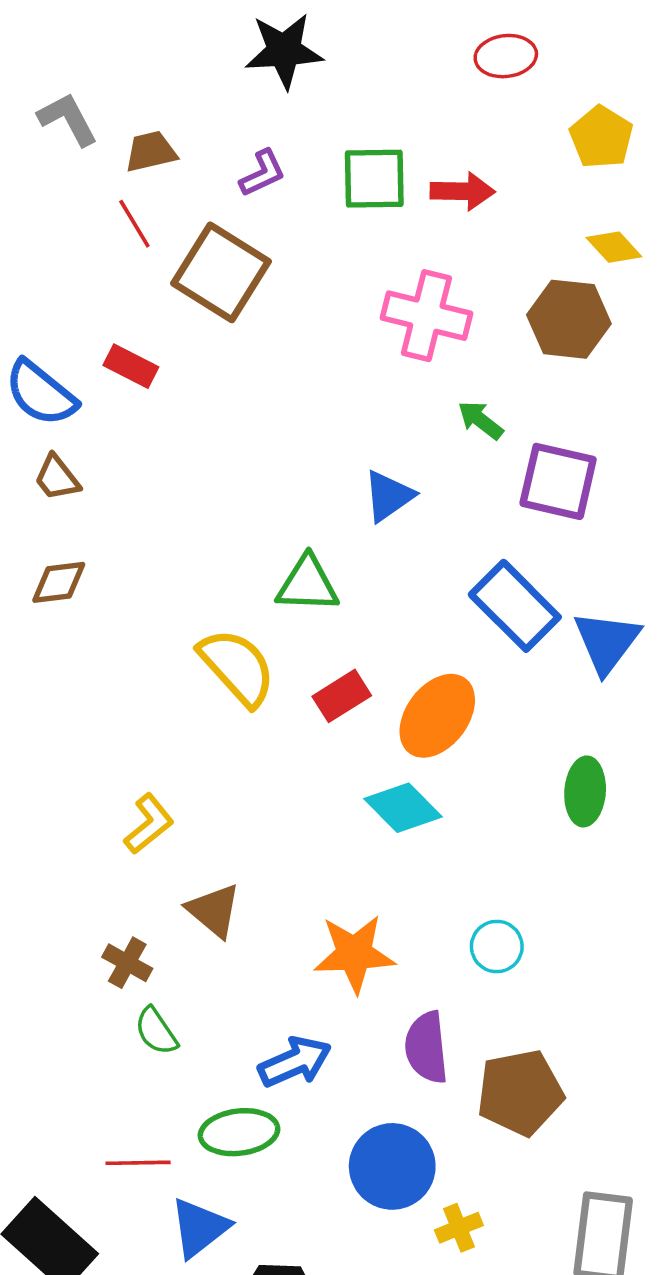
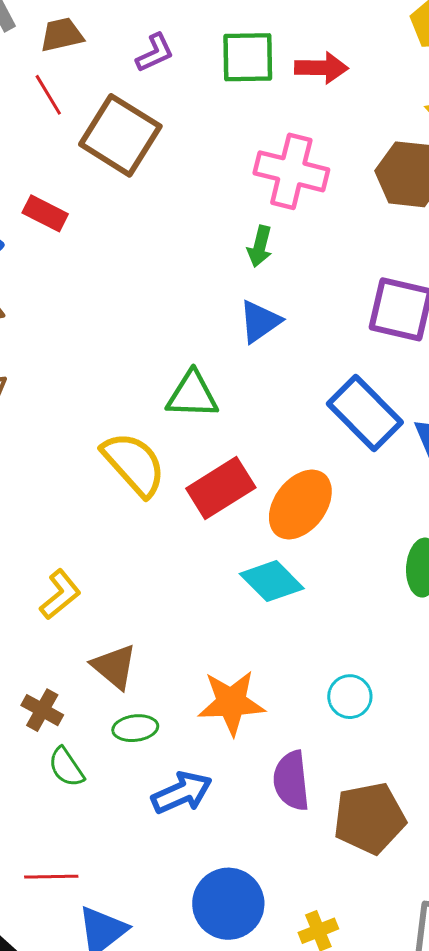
green arrow: (481, 420) -> (260, 246), moved, turned -114
red rectangle: (342, 696) -> (221, 488), size x1.4
green ellipse: (239, 1132) -> (135, 728), moved, size x0.7
blue circle: (392, 1166) -> (228, 904), moved

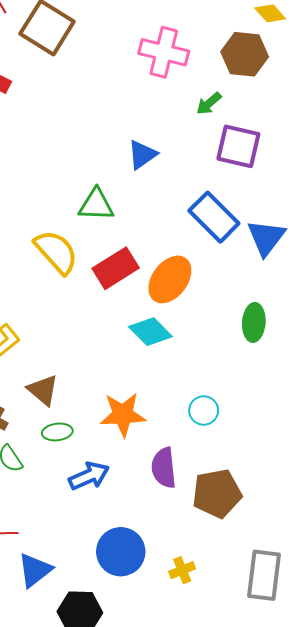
green arrow: (260, 246) -> (209, 103), moved, turned 36

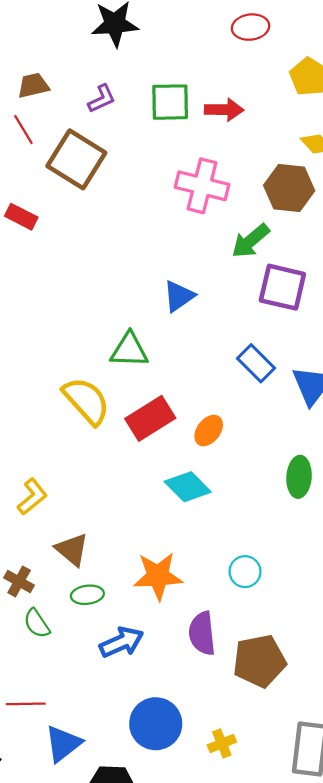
green arrow: (209, 103) -> (251, 241), size x1.4
blue rectangle: (214, 217) -> (256, 363), size x0.7
orange ellipse: (170, 279) -> (209, 431), size x0.6

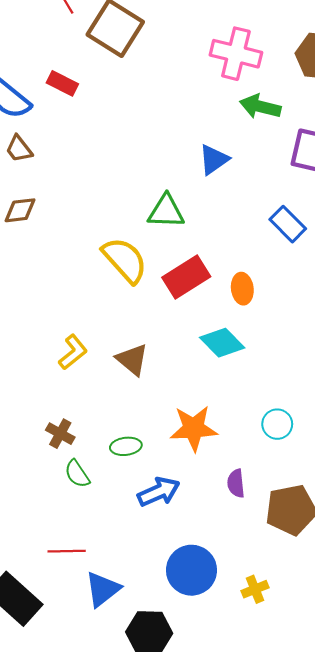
green arrow: (251, 241) -> (260, 107), moved, turned 54
orange ellipse: (209, 431) -> (242, 289), turned -44
brown triangle: (72, 550) -> (132, 360), moved
purple semicircle: (202, 633) -> (236, 483), size x0.7

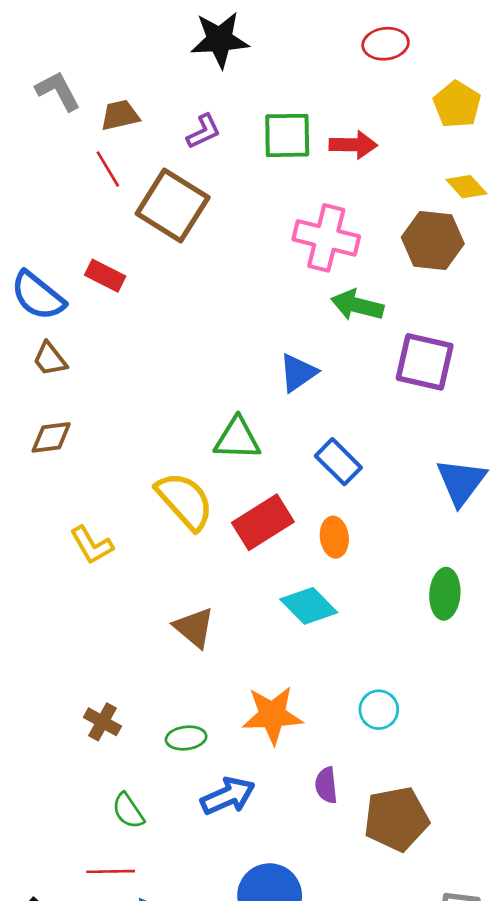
blue rectangle: (288, 224) -> (338, 462), moved
yellow L-shape: (73, 352) -> (92, 545), moved, turned 99
green semicircle: (77, 474) -> (128, 811), moved

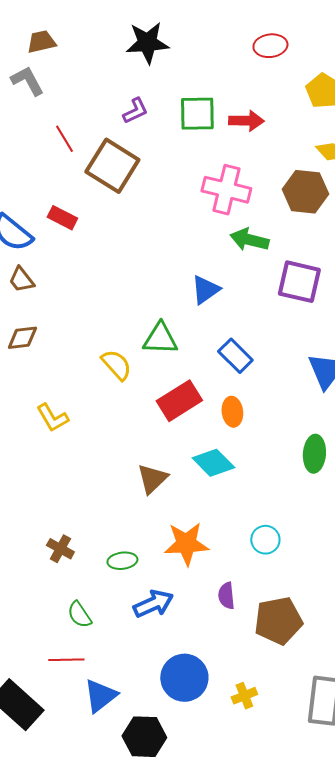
brown trapezoid: (120, 115) -> (41, 42), moved
yellow semicircle: (185, 501) -> (116, 365), moved, size x0.7
brown triangle: (194, 627) -> (152, 479), moved, turned 36

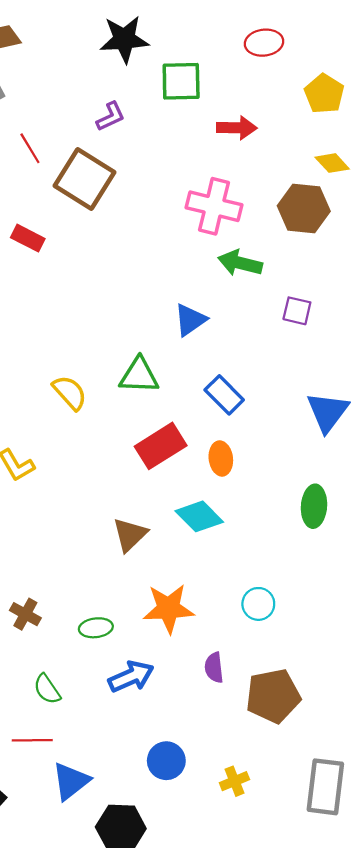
green square: (197, 114) -> (181, 81), moved
purple square: (299, 282) -> (297, 311), size x0.6
yellow semicircle: (116, 365) -> (70, 393), moved
blue circle: (184, 678) -> (166, 761), size x0.7

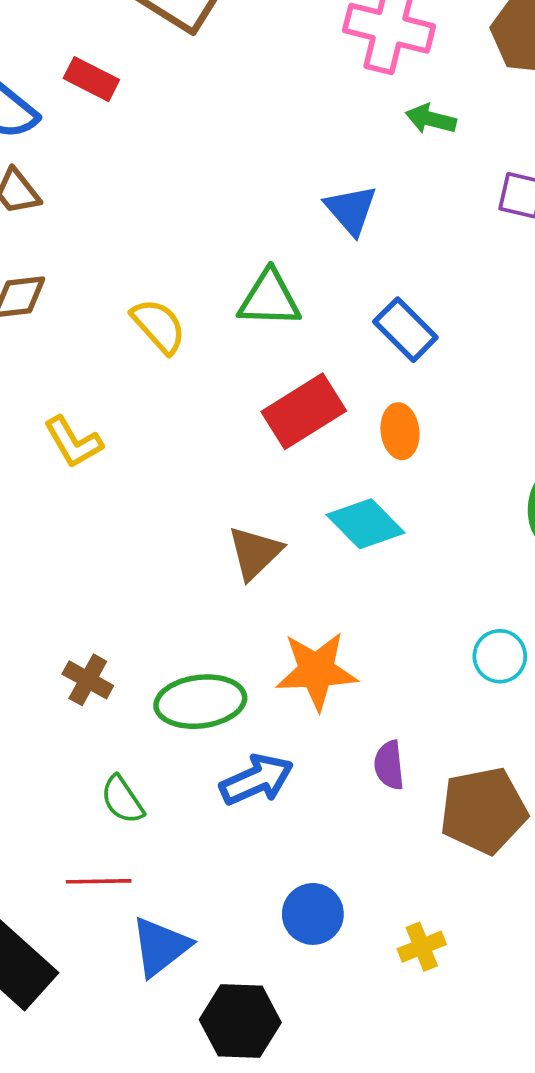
green arrow: (240, 263) -> (431, 119), size x0.7
blue triangle: (190, 320) -> (351, 210), turned -36
cyan circle: (258, 604) -> (500, 656), moved
green ellipse: (96, 628) -> (200, 702), size x1.6

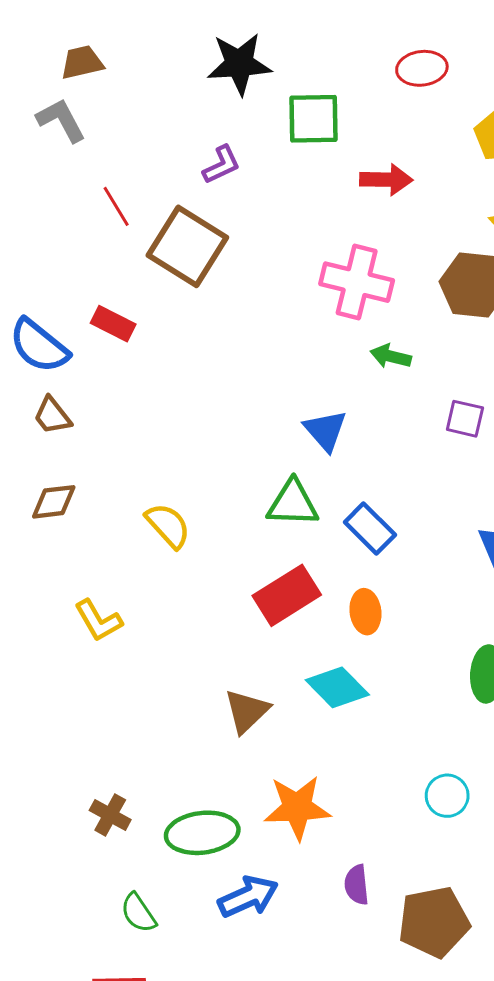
green triangle: (269, 299) -> (293, 503), moved

